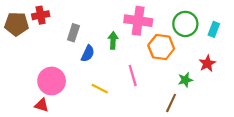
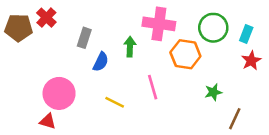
red cross: (41, 15) -> (46, 18), turned -35
red star: (207, 63) -> (251, 61), moved
brown line: (171, 103) -> (235, 119), moved

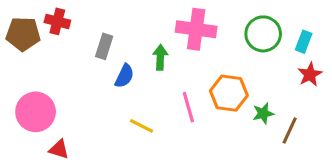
red cross: (46, 18) -> (57, 21), turned -30
orange hexagon: (185, 54) -> (229, 93), moved
pink circle: (59, 93) -> (36, 112), moved
brown line: (235, 119) -> (290, 131), moved

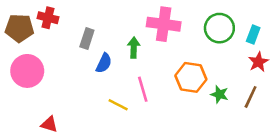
pink line: (188, 107) -> (143, 89), moved
pink circle: (36, 112) -> (27, 71), moved
green star: (263, 113) -> (219, 94), turned 30
brown line: (290, 131) -> (251, 97), moved

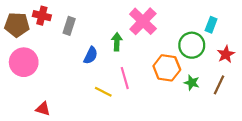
pink cross: (164, 24) -> (143, 21), turned 36
green circle: (219, 28) -> (192, 45), moved
cyan rectangle: (253, 35) -> (211, 25), moved
gray rectangle: (87, 38) -> (69, 26), moved

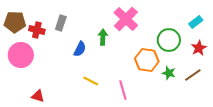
red cross: (42, 16) -> (37, 30), moved
cyan rectangle: (211, 25) -> (196, 22), moved, turned 32
pink line: (125, 78) -> (123, 90), moved
brown line: (219, 85) -> (193, 75), turned 30

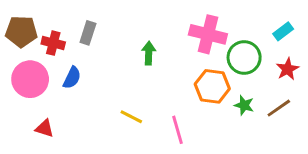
pink cross: (126, 19) -> (208, 34), moved, turned -30
blue semicircle: (80, 49) -> (72, 78), moved
red triangle: (38, 96) -> (45, 128), moved

